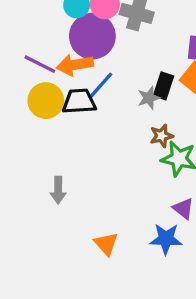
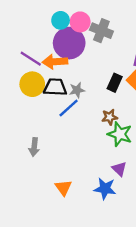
blue line: (100, 86) -> (69, 108), moved
gray star: (149, 98) -> (77, 90), moved

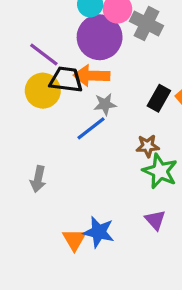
orange arrow: (55, 62) -> (92, 76), moved
black trapezoid: (55, 87) -> (66, 80), moved
blue star: (105, 189) -> (99, 232), moved

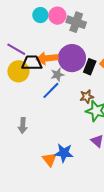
purple circle: (100, 37) -> (72, 58), moved

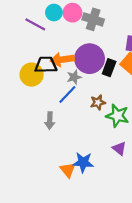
purple line: (16, 49) -> (35, 24), moved
brown star: (87, 97) -> (98, 102), moved
gray arrow: (23, 126) -> (50, 121), moved

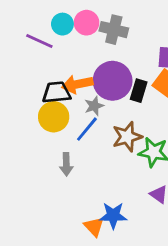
yellow circle: (32, 75) -> (54, 117), moved
brown star: (98, 102) -> (127, 137), size x1.5

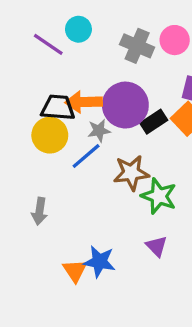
pink circle: (86, 23) -> (175, 40), moved
black rectangle: (139, 91) -> (154, 122), turned 30
gray arrow: (66, 164) -> (40, 211), moved

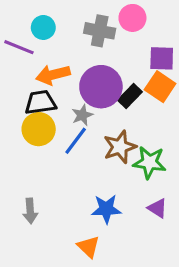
orange arrow: (84, 102) -> (53, 75), moved
gray arrow: (40, 211) -> (30, 211), moved
blue star: (99, 262) -> (106, 209), moved

